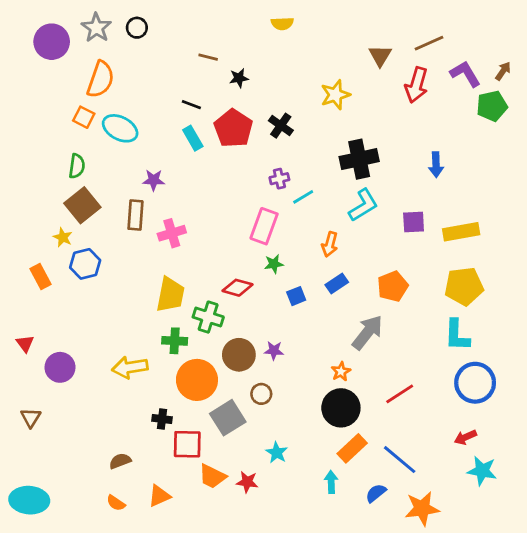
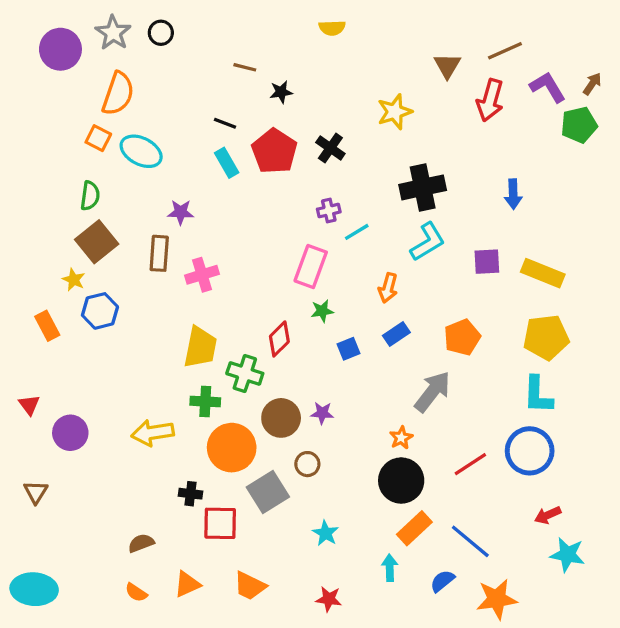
yellow rectangle: (461, 232) -> (543, 273), turned 32
red diamond: (238, 288) -> (279, 339), turned -60
blue circle: (475, 383) -> (530, 451), moved
orange trapezoid: (212, 476) -> (250, 586), moved
red star: (247, 482) -> (329, 599), moved

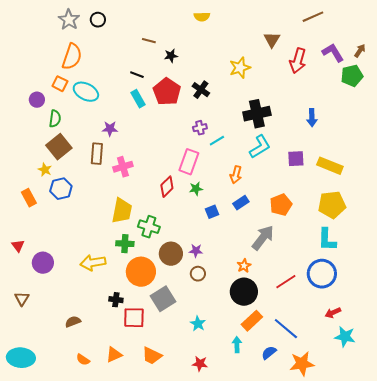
purple circle: (60, 49) -> (37, 100), moved, size x0.6
brown line: (505, 51) -> (313, 17), moved
red diamond: (279, 339) -> (167, 187), moved
brown circle: (307, 464) -> (198, 274), moved
brown semicircle: (141, 543) -> (73, 322), moved

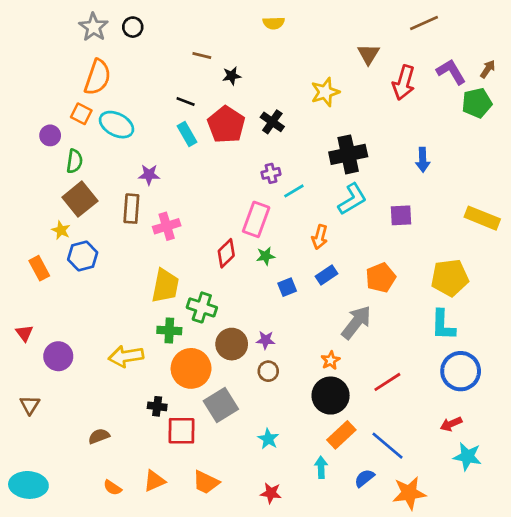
yellow rectangle: (330, 166) -> (482, 218), moved
blue circle: (322, 274) -> (461, 371), moved

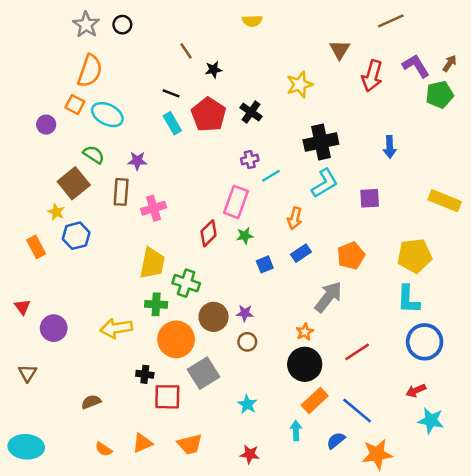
brown line: (202, 55) -> (186, 51), turned 42
green semicircle: (75, 161) -> (94, 155), moved, turned -65
orange trapezoid: (206, 482) -> (190, 444), turned -40

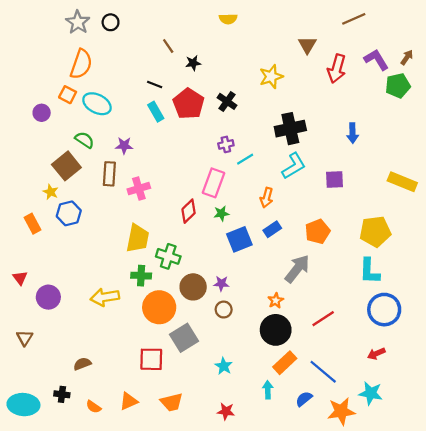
blue square: (265, 264) -> (239, 239), size x1.6
black cross: (145, 374) -> (62, 394), moved
cyan star: (431, 421) -> (371, 393), moved

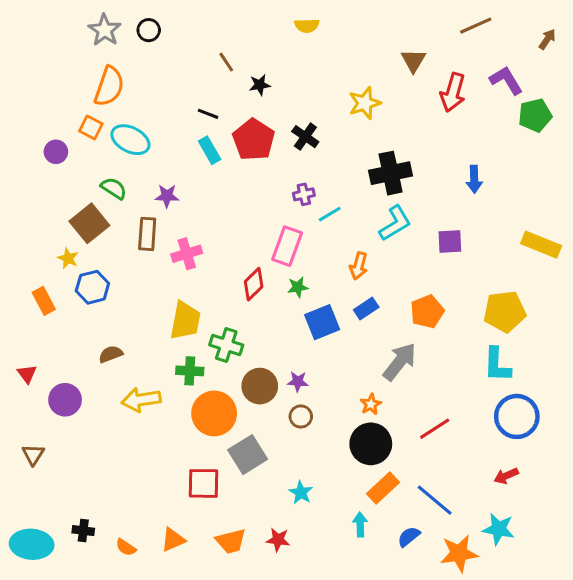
brown arrow: (407, 57) -> (547, 39), moved
brown semicircle: (82, 364) -> (111, 354), moved
red star: (226, 411) -> (278, 540), moved

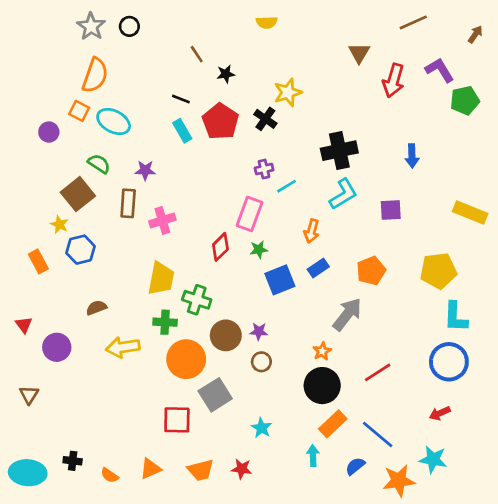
yellow star: (365, 103) -> (288, 92), moved
cyan L-shape: (497, 365) -> (456, 317), moved

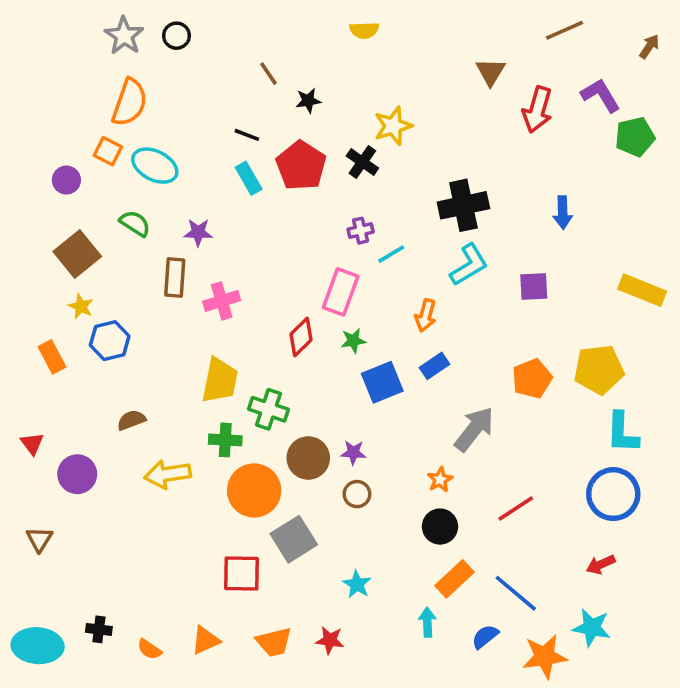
brown square: (78, 194) -> (77, 254), moved
orange pentagon: (371, 271) -> (532, 379), moved
black circle: (322, 386) -> (440, 527), size x0.7

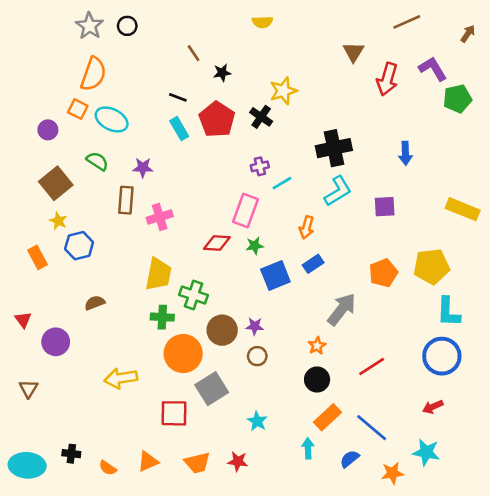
red diamond: (301, 337) -> (217, 243), turned 48
yellow arrow: (167, 474) -> (121, 378), moved
orange star: (545, 656) -> (392, 473), size x0.7

